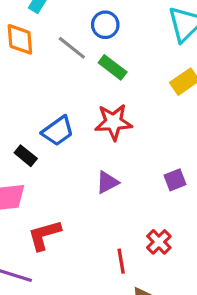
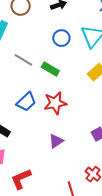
blue circle: (105, 25) -> (61, 38), moved
blue trapezoid: (58, 131) -> (26, 102), moved

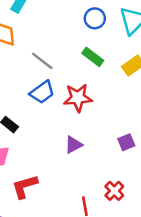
gray line: (23, 60) -> (42, 61), moved
green rectangle: (50, 69) -> (93, 57), moved

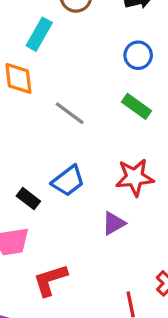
blue trapezoid: (42, 92) -> (68, 181), moved
red star: (78, 98) -> (135, 177), moved

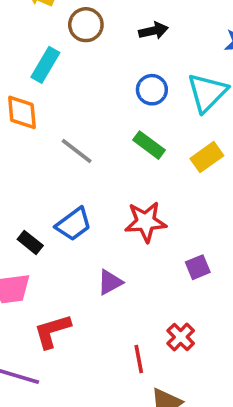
purple triangle: (114, 223) -> (110, 282), moved

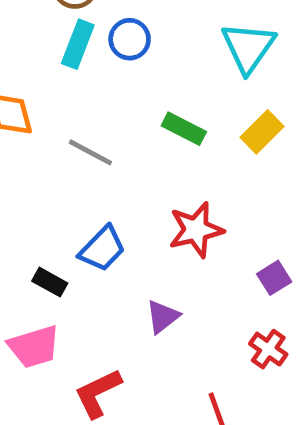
cyan rectangle: (45, 65) -> (78, 44), moved
blue circle: (152, 90) -> (130, 39), moved
red cross: (181, 337) -> (268, 349), moved

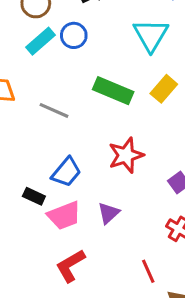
cyan rectangle: (78, 44) -> (41, 41), turned 32
green rectangle: (184, 129) -> (113, 91), size x1.4
pink trapezoid: (34, 347) -> (64, 216), moved

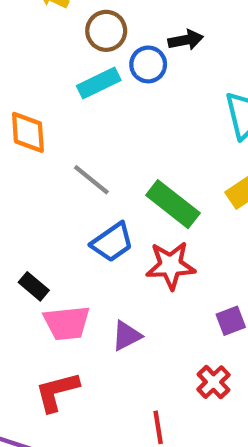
blue circle: (74, 35) -> (148, 64), moved
green rectangle: (113, 91) -> (173, 204), moved
blue trapezoid: (66, 172) -> (112, 242), moved

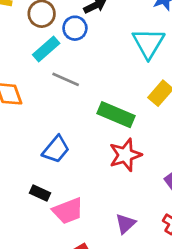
gray line: (91, 180) -> (66, 79), moved
blue trapezoid: (112, 242) -> (56, 149), moved
purple triangle: (127, 336) -> (125, 224), moved

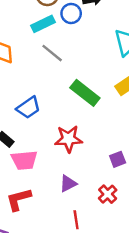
red star: (125, 155) -> (69, 139), moved

